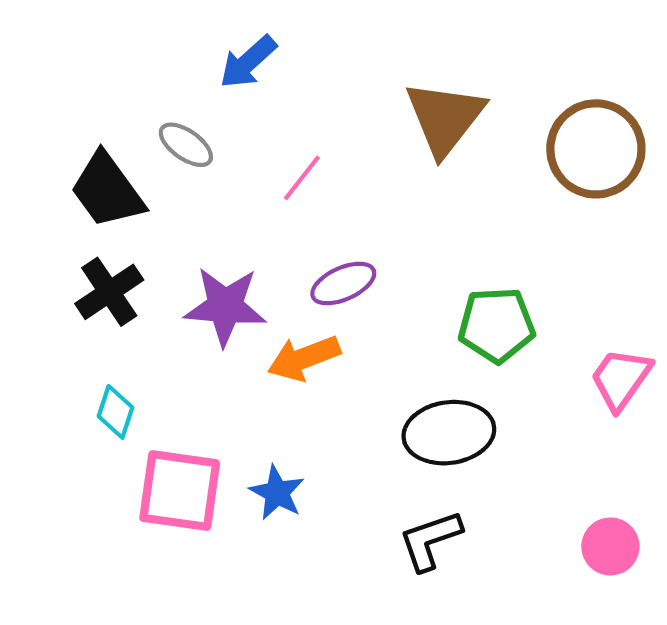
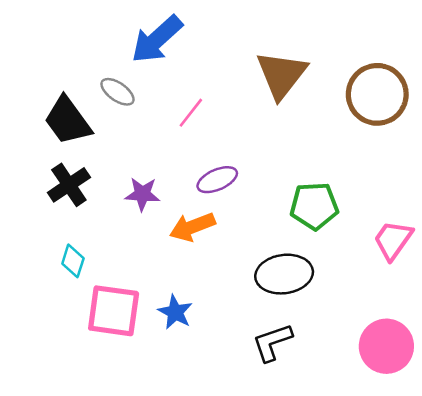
blue arrow: (248, 62) -> (157, 39), size x1.4
purple star: (225, 306) -> (142, 194), size x0.7
pink circle: (610, 546) -> (386, 346), size x1.5

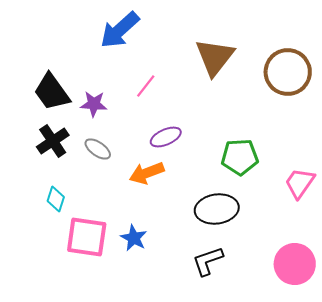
gray ellipse: (118, 92) -> (98, 149), moved
purple star: (142, 194) -> (94, 104), moved

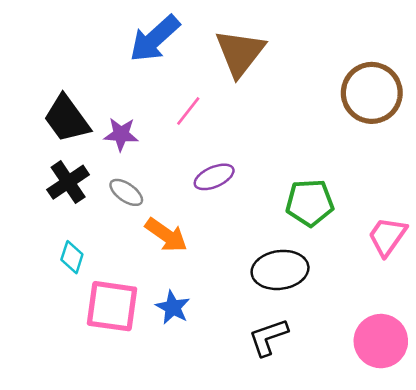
brown triangle: (215, 57) -> (240, 53), moved
orange arrow: (147, 173) -> (166, 235), moved, turned -124

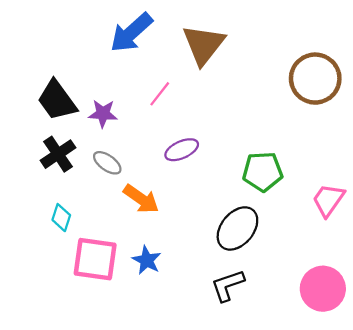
black ellipse: (280, 270) -> (237, 228), turned -42

